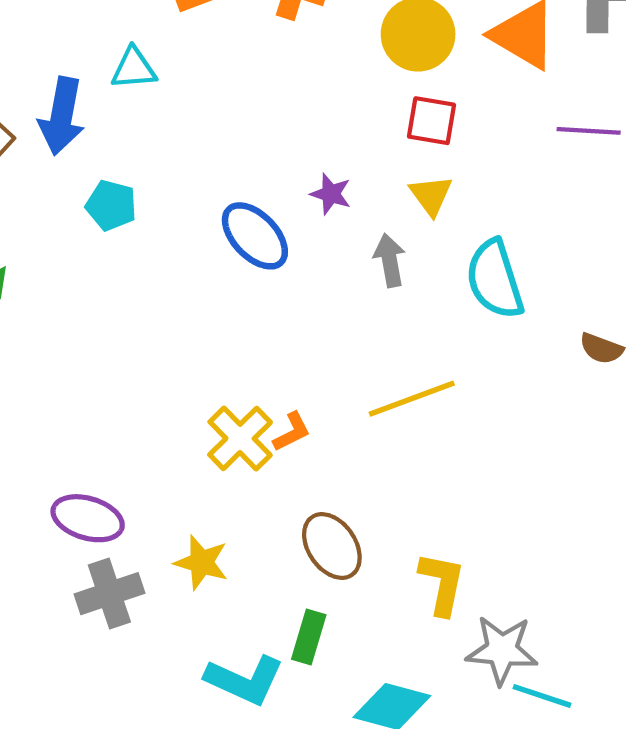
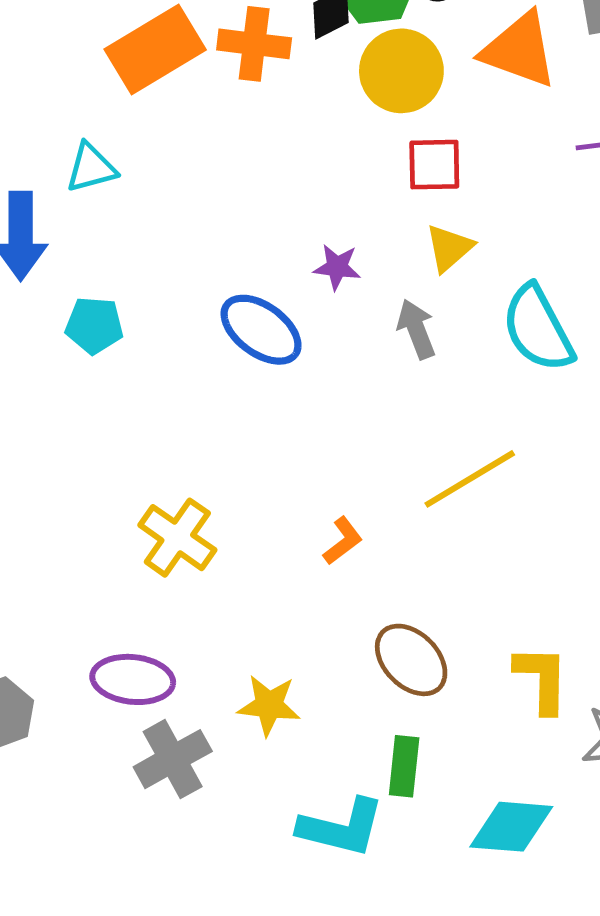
yellow triangle: (431, 195) -> (449, 248), turned 36
yellow cross: (240, 438) -> (177, 538), moved

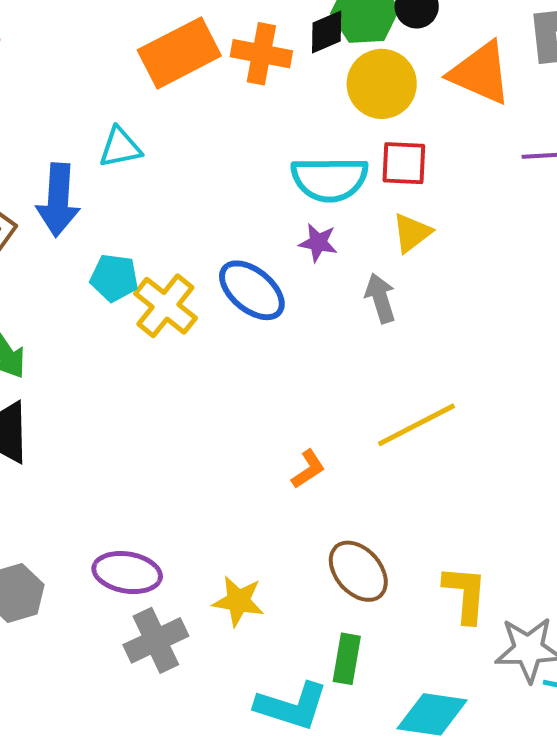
cyan semicircle: (538, 329) -> (329, 179), moved, turned -66
yellow cross: (177, 538) -> (165, 306), moved

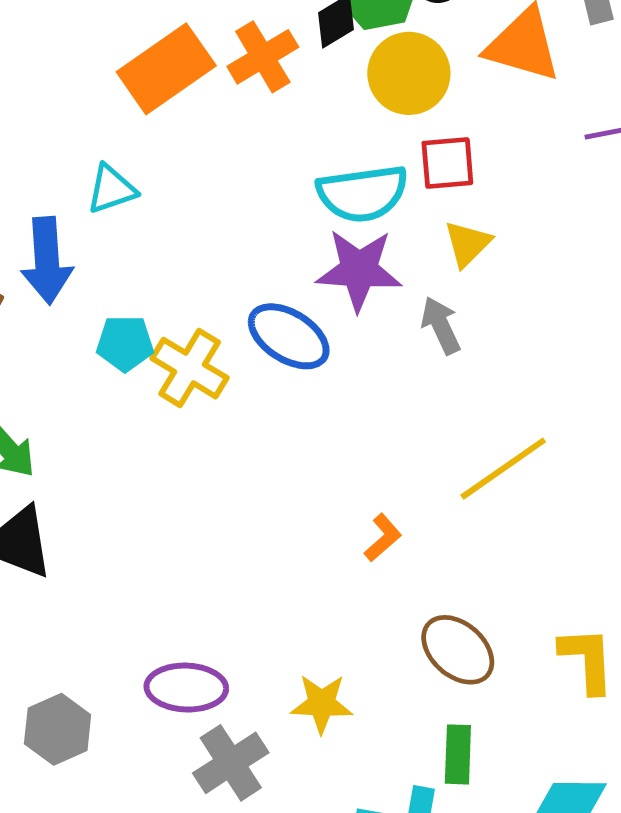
orange cross: (261, 54) -> (263, 57), turned -34
purple star: (318, 243) -> (359, 270), size x1.8

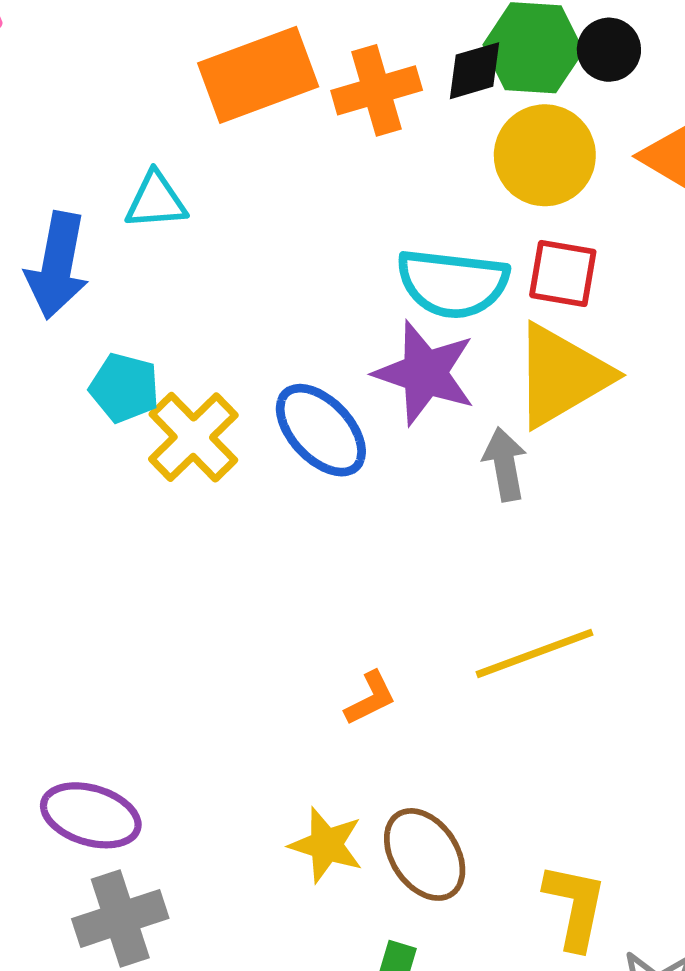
yellow triangle: (468, 244) -> (562, 376), size x1.8
yellow star: (322, 704) -> (326, 845), moved

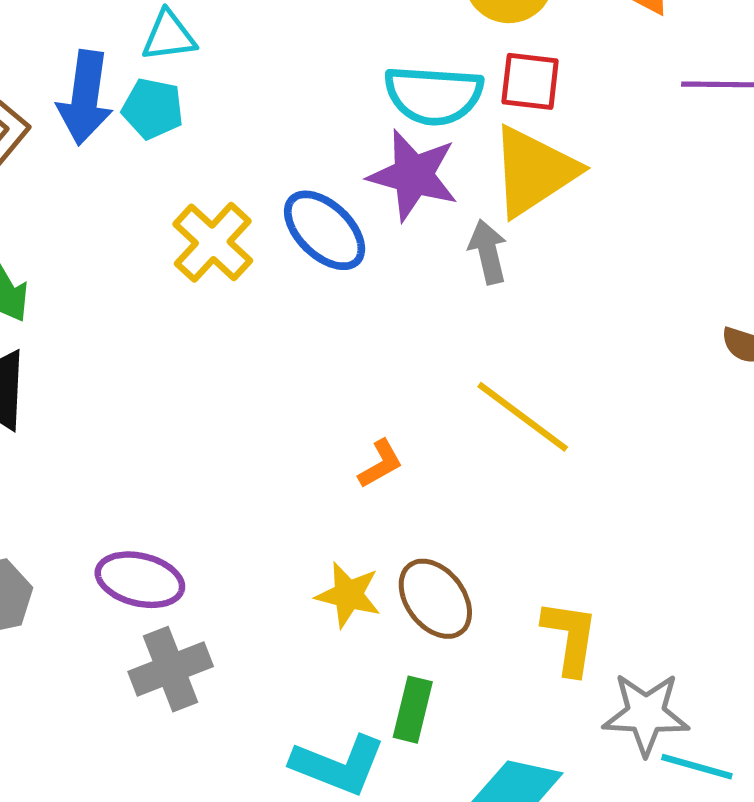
cyan pentagon: (124, 388) -> (153, 109), moved
yellow line: (535, 653) -> (523, 417), turned 60

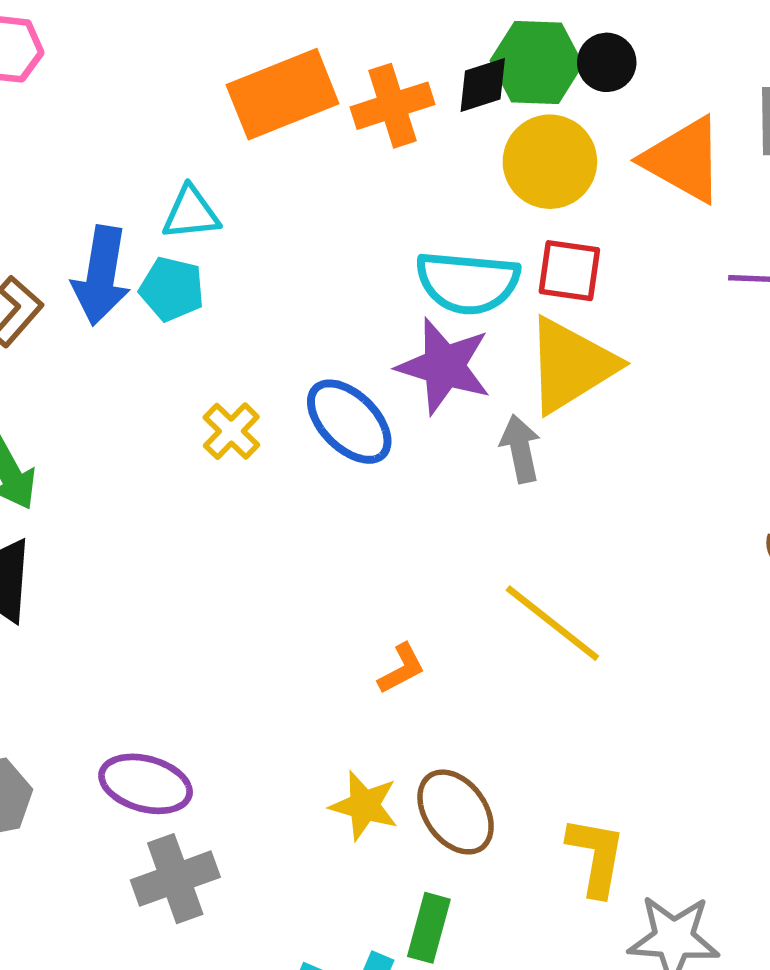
yellow cross: (213, 242) -> (231, 431), size x0.7

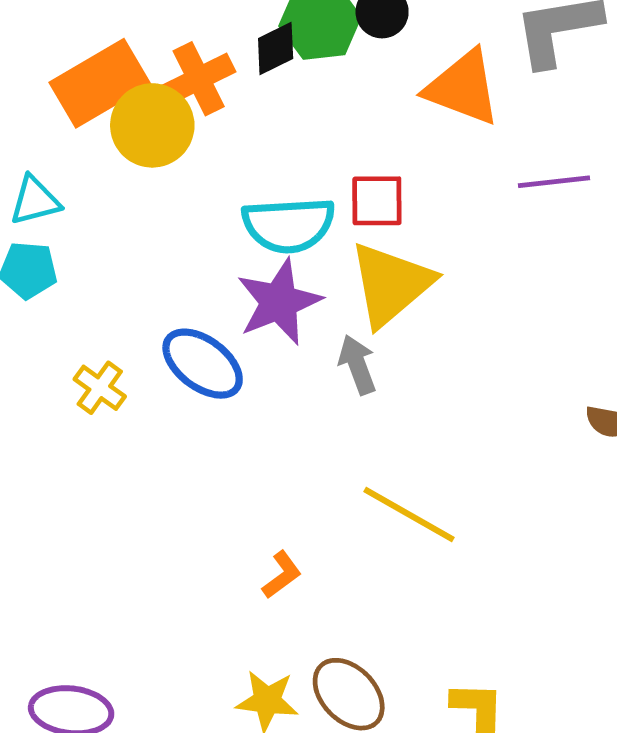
yellow circle: (550, 162) -> (152, 125), moved
purple star: (444, 366) -> (279, 302), turned -30

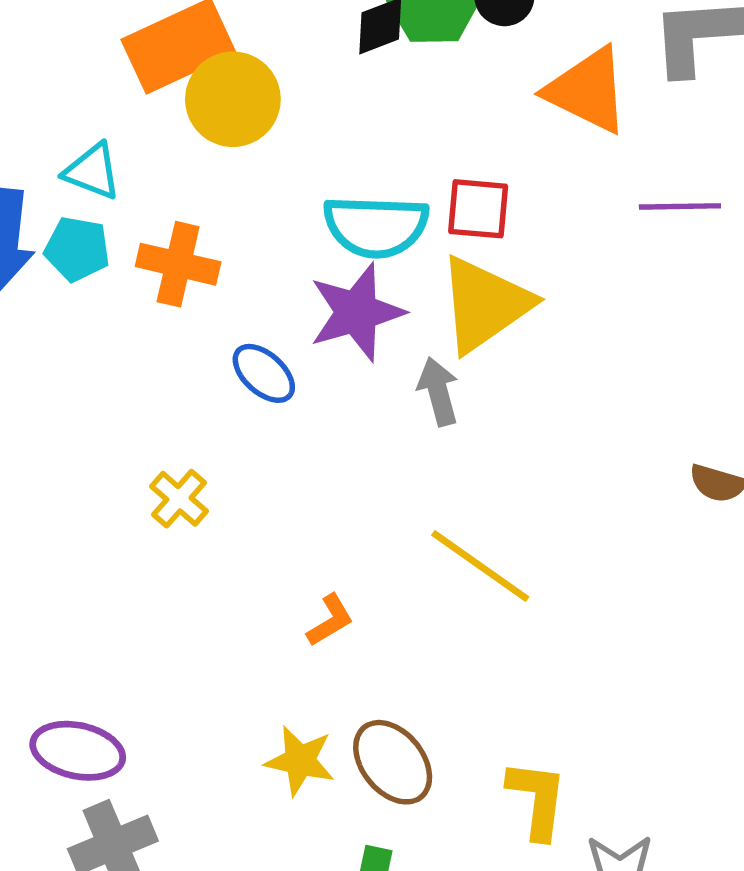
orange cross: (199, 79) -> (178, 264), moved, turned 34
cyan triangle: (35, 201) -> (92, 171), turned 30
blue ellipse: (203, 364) -> (264, 373), size x0.7
yellow cross: (100, 388) -> (179, 499), moved

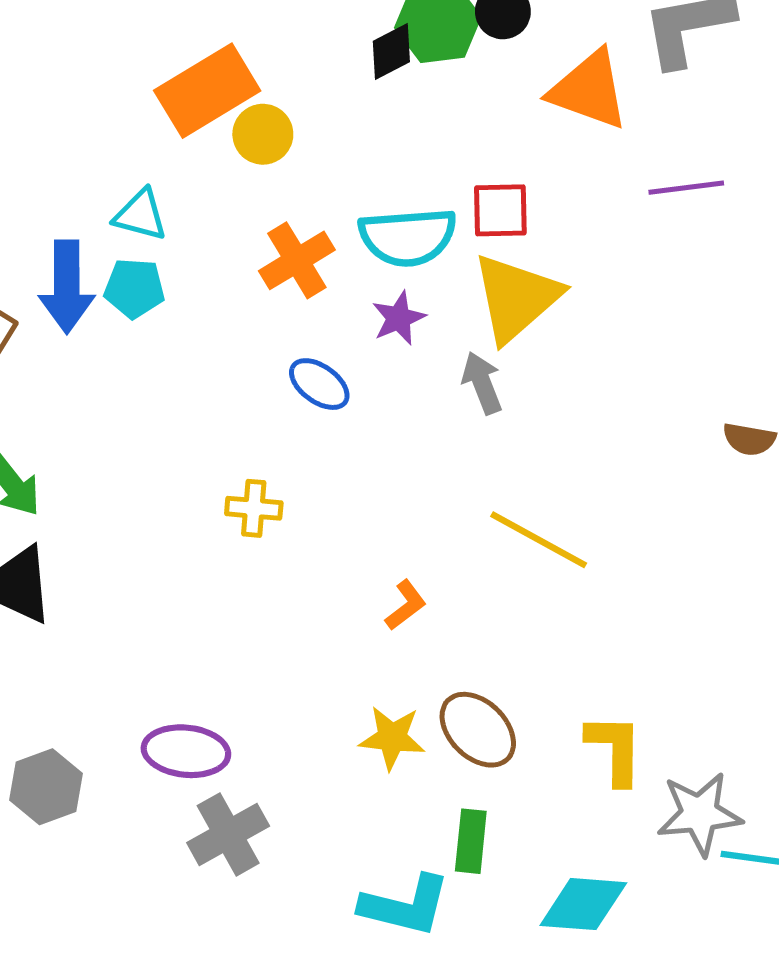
yellow circle: (233, 99) -> (263, 134), size x0.7
orange cross: (178, 264) -> (297, 260), moved, turned -38
purple star: (357, 312) -> (399, 318), size x0.6
yellow cross: (179, 499) -> (254, 508), turned -30

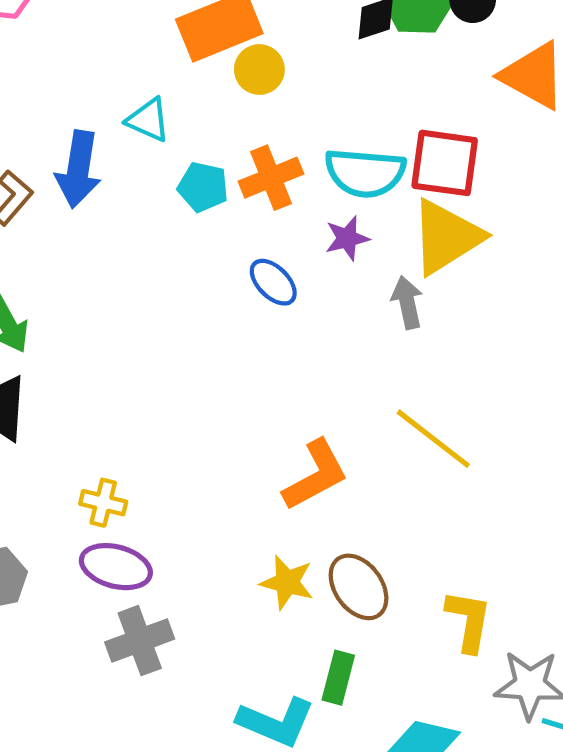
red square: (500, 210) -> (445, 163), size x1.4
cyan pentagon: (134, 288) -> (203, 187), moved
yellow cross: (254, 508) -> (103, 503), moved
orange L-shape: (406, 605) -> (315, 475), size x1.8

